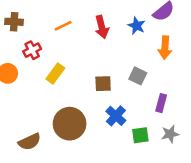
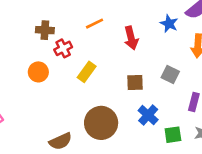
brown cross: (14, 22) -> (45, 30), moved
red arrow: (102, 27) -> (131, 38), moved

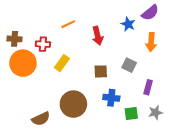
brown cross: (45, 30) -> (15, 39), moved
red cross: (63, 48) -> (43, 44), turned 32
orange circle: (38, 72) -> (23, 63), size x1.6
blue cross: (148, 115) -> (111, 98), turned -35

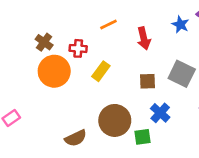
brown cross: (15, 39) -> (44, 42), turned 32
gray square: (129, 65) -> (182, 74), size x1.5
blue cross: (111, 98) -> (160, 113), turned 35
green square: (131, 114) -> (143, 137), moved

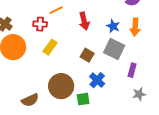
blue star: (180, 24) -> (113, 26), moved
red cross: (78, 48) -> (40, 24), moved
brown square: (148, 81) -> (87, 55), turned 32

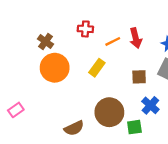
orange line: (56, 10) -> (113, 41), moved
red cross: (40, 24) -> (85, 29), moved
brown square: (87, 55) -> (139, 77), turned -32

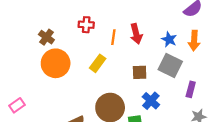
orange line: (113, 41) -> (113, 37), turned -56

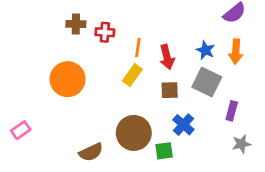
red arrow: (136, 34) -> (167, 57), moved
brown cross: (46, 37) -> (76, 24), moved, turned -35
yellow rectangle: (98, 63) -> (132, 75), moved

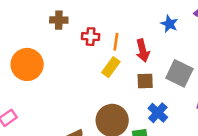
red cross: (105, 32) -> (91, 37), moved
blue star: (205, 50) -> (169, 24), moved
orange circle: (68, 79) -> (27, 64), moved

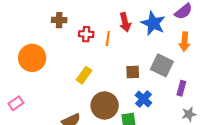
blue star: (169, 24) -> (153, 23), size x1.6
red arrow: (143, 51) -> (125, 22), moved
yellow rectangle: (111, 67) -> (84, 75), moved

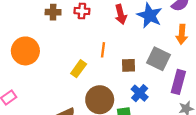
red cross: (86, 34) -> (82, 11), moved
orange line: (108, 38) -> (103, 50), moved
purple rectangle: (181, 88) -> (178, 82), size x1.5

